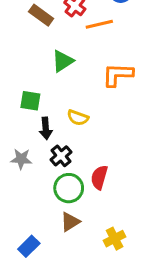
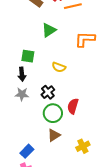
black arrow: (46, 128) -> (22, 74), moved

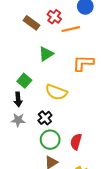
green square: (28, 56) -> (24, 81), turned 32
yellow semicircle: (59, 67) -> (56, 92), size x1.5
red semicircle: (73, 106) -> (76, 142), moved

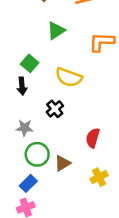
gray star: (18, 120) -> (25, 128), moved
green circle: (50, 140) -> (37, 154), moved

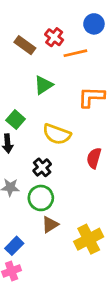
red semicircle: (93, 138) -> (94, 158), moved
green circle: (37, 154) -> (41, 198), moved
yellow cross: (99, 177) -> (89, 239), size x1.5

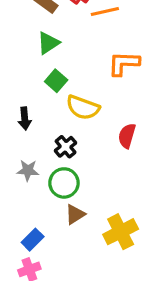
green triangle: (43, 85) -> (48, 43), moved
green square: (16, 120) -> (56, 81), moved

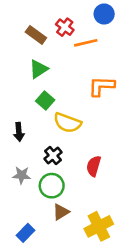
red semicircle: (127, 136) -> (94, 166), moved

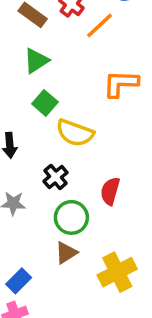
orange line: (86, 43) -> (100, 25), turned -30
green circle: (52, 186) -> (71, 217), moved

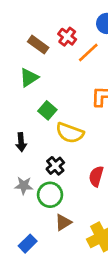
green triangle: (36, 61) -> (29, 77), moved
green circle: (71, 217) -> (50, 195), moved

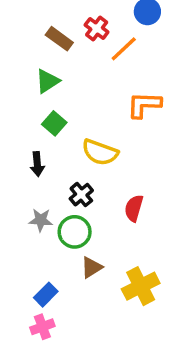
green square: (47, 110) -> (54, 123), moved

